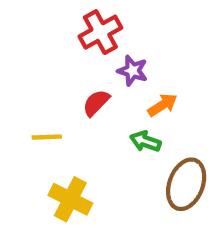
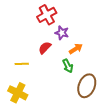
green arrow: (145, 141) -> (68, 66), turned -136
yellow cross: (70, 199) -> (18, 93), moved

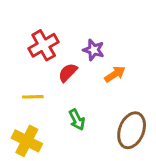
red cross: (47, 15) -> (44, 45), moved
green arrow: (68, 66) -> (77, 120), moved

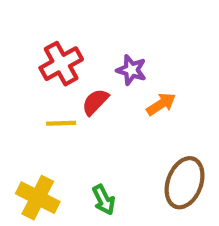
yellow line: (33, 97) -> (61, 123), moved
green arrow: (77, 120) -> (104, 200), moved

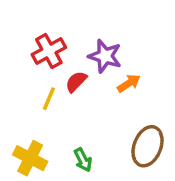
purple star: (131, 70) -> (105, 56), size x1.4
yellow line: (61, 123) -> (49, 99), turned -65

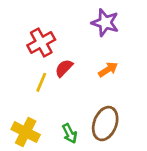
purple star: (105, 56) -> (105, 23), moved
brown ellipse: (148, 146) -> (105, 124), moved

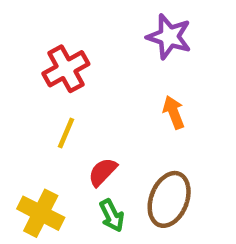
red semicircle: (64, 68) -> (103, 172), moved
orange arrow: (108, 70) -> (174, 112), turned -78

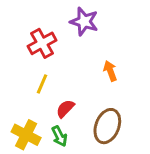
purple star: (169, 37) -> (84, 22), moved
green arrow: (112, 215) -> (59, 136), moved

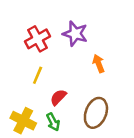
purple star: (84, 22) -> (75, 34), moved

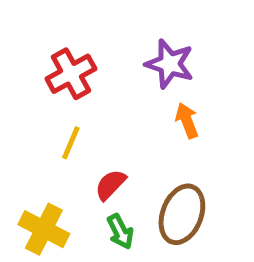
purple star: (75, 34) -> (170, 64), moved
green arrow: (53, 122) -> (120, 232), moved

